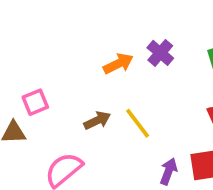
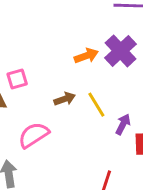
purple cross: (160, 53) -> (120, 51), size x1.5
purple arrow: (169, 171) -> (123, 124), moved

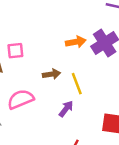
purple arrow: (123, 124) -> (66, 109), moved

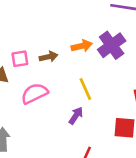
brown arrow: (51, 74) -> (49, 57), moved
pink semicircle: (21, 99) -> (34, 93), moved

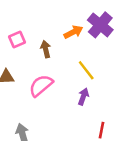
brown arrow: (49, 57) -> (46, 49), turned -77
pink square: (20, 59) -> (17, 39), moved

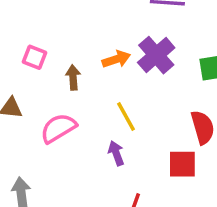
pink square: (17, 39) -> (34, 57), turned 35
purple arrow: (83, 97) -> (116, 153), turned -49

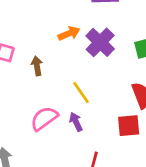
orange arrow: (116, 59) -> (69, 33), moved
pink semicircle: (58, 128) -> (44, 119), moved

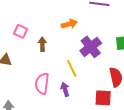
purple cross: (100, 42) -> (91, 47), moved
pink semicircle: (44, 119) -> (42, 84), turned -55

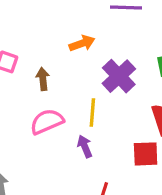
yellow line: (72, 68) -> (92, 113), turned 36
pink semicircle: (42, 84) -> (47, 122), moved, turned 65

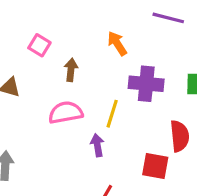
orange arrow: (82, 43) -> (117, 43), turned -115
purple cross: (119, 76) -> (146, 84), turned 36

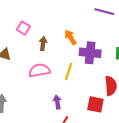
orange arrow: (117, 43) -> (70, 37), moved
purple arrow: (97, 145) -> (57, 102), moved

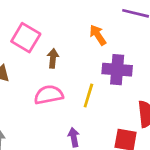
pink square: (23, 28) -> (26, 38), size x1.5
orange arrow: (70, 37) -> (98, 35), moved

